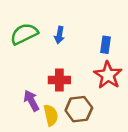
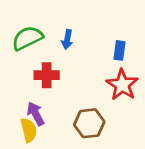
red cross: (59, 80) -> (47, 75), moved
yellow semicircle: (51, 115) -> (29, 130), moved

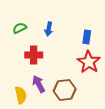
green semicircle: (27, 38) -> (20, 28), size x0.6
purple arrow: (36, 114) -> (39, 84), moved

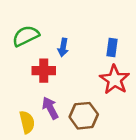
green semicircle: (20, 28) -> (26, 36), size x1.5
blue arrow: (49, 29) -> (63, 47), moved

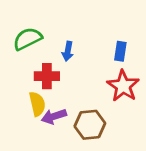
purple arrow: (50, 108) -> (54, 116), turned -80
yellow semicircle: (27, 122) -> (37, 104), moved

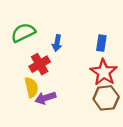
red cross: (47, 76) -> (40, 64), turned -30
brown hexagon: (90, 125) -> (106, 98), moved

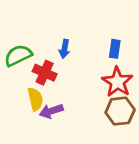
green semicircle: (23, 33) -> (18, 55), moved
red cross: (40, 64) -> (45, 73), turned -36

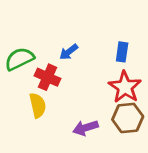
blue arrow: (64, 49) -> (69, 52), turned 42
purple arrow: (51, 111) -> (86, 128), moved

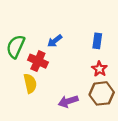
green semicircle: (19, 59) -> (16, 47), turned -40
red star: (125, 87) -> (99, 69), size x0.6

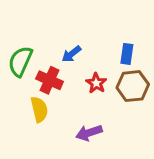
red star: (99, 69) -> (96, 83), moved
brown hexagon: (102, 93) -> (133, 86), moved

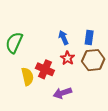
blue arrow: (71, 54) -> (63, 38), moved, turned 104
red cross: (50, 80) -> (45, 69), moved

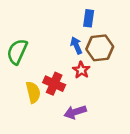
blue rectangle: (89, 38) -> (89, 18), moved
brown hexagon: (93, 60) -> (100, 48), moved

